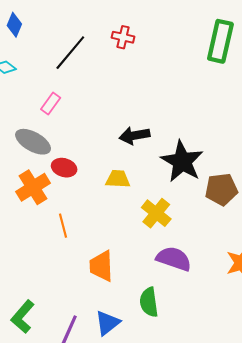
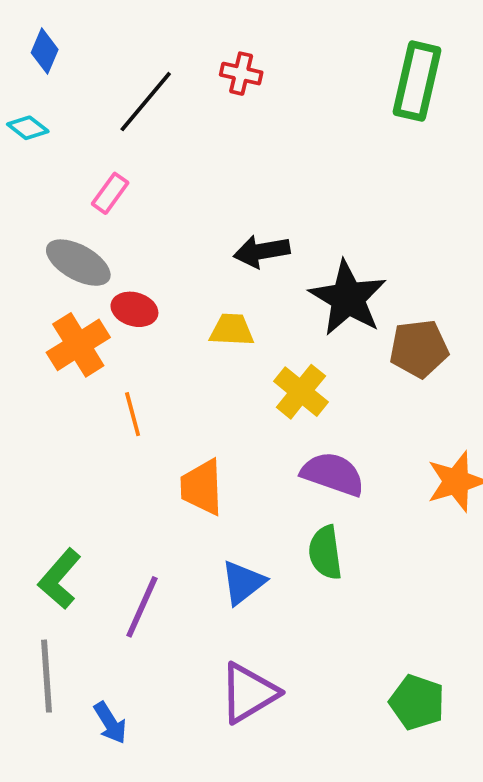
green semicircle: (149, 302) -> (325, 553), moved
blue triangle: (108, 323) -> (243, 583), moved

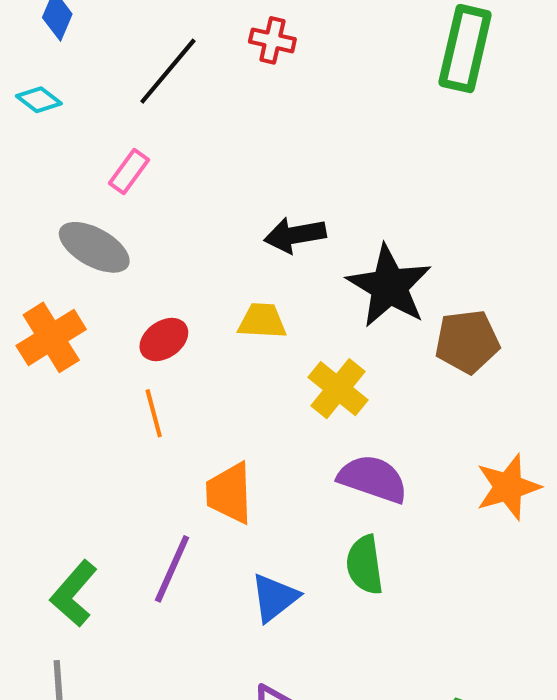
red ellipse: (134, 309) -> (164, 339), moved, turned -51
orange cross: (78, 345) -> (51, 337), moved
purple line: (142, 607) -> (172, 569), moved

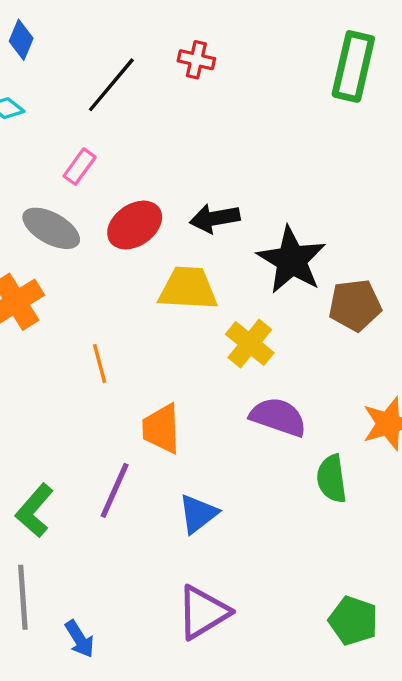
yellow trapezoid: (262, 321) -> (188, 288), size x1.5
red ellipse: (164, 339) -> (135, 225), moved, size x1.4
green semicircle: (365, 565) -> (332, 479), moved

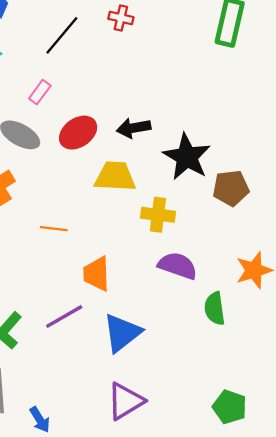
yellow cross: (250, 344) -> (158, 215), turned -32
orange line: (100, 364) -> (54, 229), turned -68
purple line: (115, 490) -> (64, 317), turned 36
blue triangle: (198, 514) -> (122, 333), size x1.4

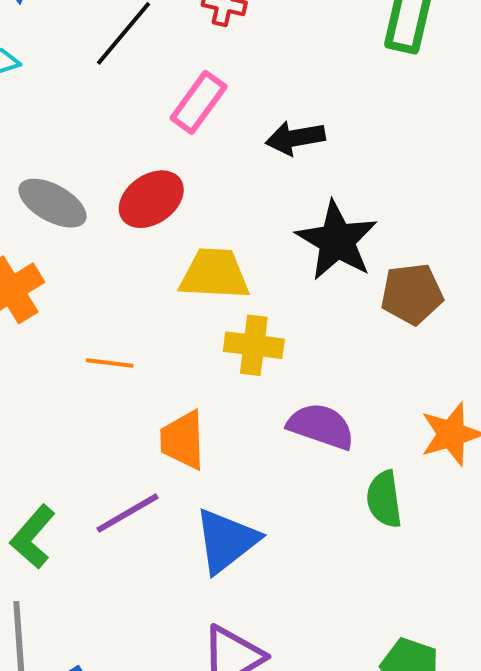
pink rectangle: (40, 92) -> (199, 102), moved, size x1.4
black arrow: (134, 128) -> (295, 138), moved
yellow cross: (158, 215) -> (254, 345), moved

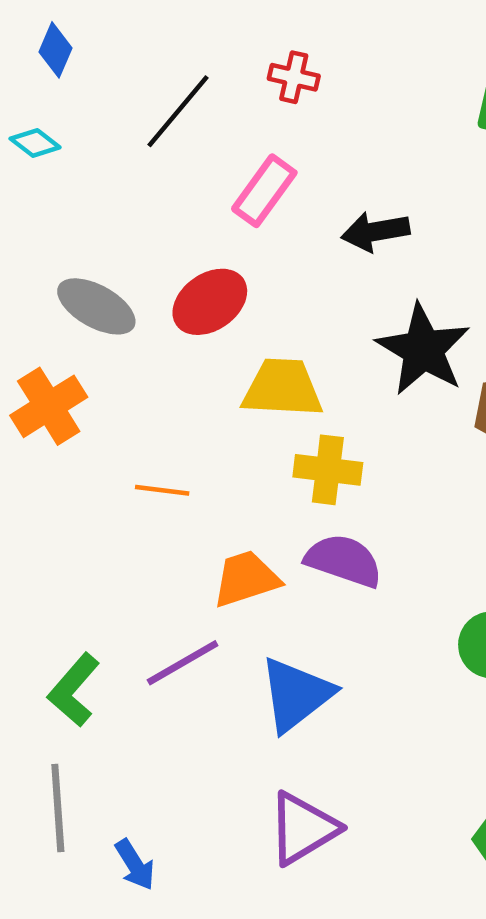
purple semicircle: (321, 426) -> (344, 561), moved
orange trapezoid: (183, 440) -> (246, 579), turned 74

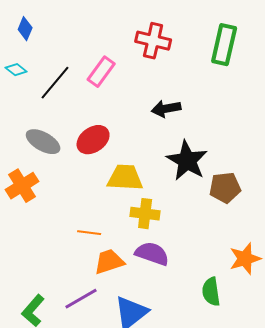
red cross: (294, 77) -> (153, 41), moved, size x1.6
black line: (178, 111) -> (55, 83), moved
pink rectangle: (264, 191) -> (101, 72), moved
orange line: (162, 490) -> (89, 233), moved

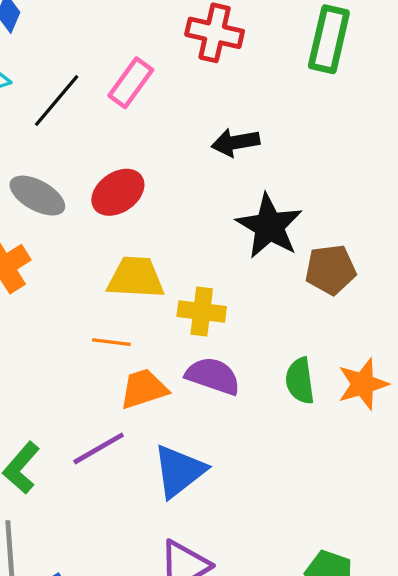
yellow trapezoid: (125, 178) -> (136, 278), moved
green semicircle: (211, 292) -> (300, 381), moved

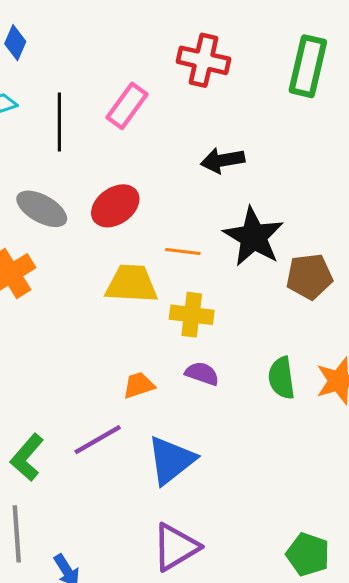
black line: (57, 100) -> (59, 122), turned -40
orange line: (111, 342) -> (183, 251), moved
purple semicircle: (213, 376) -> (202, 374), size x0.7
orange trapezoid: (144, 389) -> (139, 385), size x0.7

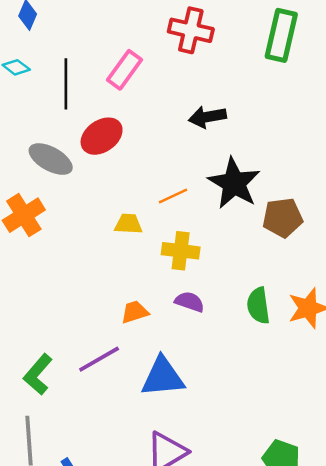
red ellipse: (115, 206) -> (102, 136), moved
orange line: (183, 251) -> (173, 196), turned -32
yellow trapezoid: (131, 284) -> (128, 224), size x0.6
blue triangle: (171, 460) -> (163, 377), turned 33

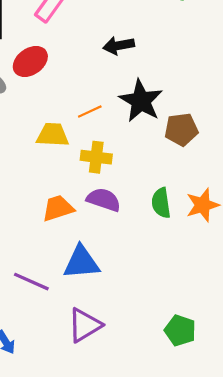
yellow trapezoid: (128, 224) -> (53, 135), size x1.4
purple semicircle: (190, 302) -> (104, 200), size x1.4
orange trapezoid: (135, 312) -> (58, 208), size x1.4
purple line: (99, 359) -> (31, 282), moved, turned 54

